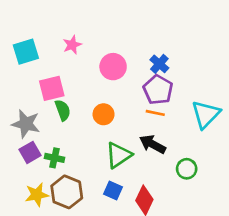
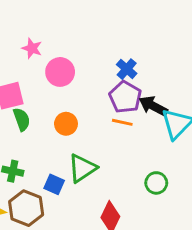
pink star: (72, 45) -> (32, 48), turned -30
pink circle: (113, 67) -> (60, 72), moved
black arrow: (153, 144) -> (153, 106), moved
blue square: (113, 191) -> (54, 184), moved

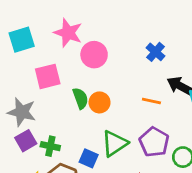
pink star: (32, 48) -> (68, 33), size x1.5
purple pentagon: (125, 97) -> (154, 142), moved
green semicircle: (22, 119) -> (80, 98), moved

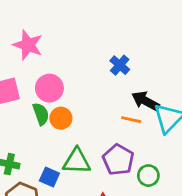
pink circle: (94, 55) -> (49, 88), moved
orange line: (151, 101) -> (131, 120), moved
green triangle: (115, 143) -> (77, 161), turned 36

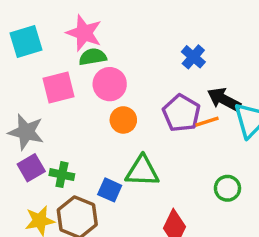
green semicircle: (41, 114) -> (93, 57), moved, turned -80
orange line: (131, 120) -> (207, 122), turned -30
purple pentagon: (118, 160) -> (181, 113), moved

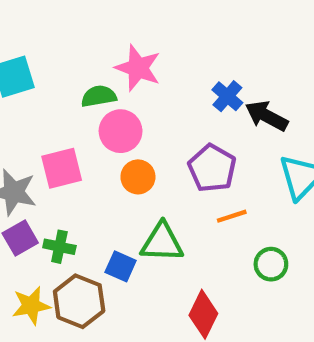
pink star: (84, 33) -> (138, 68), moved
pink square: (58, 88) -> (62, 168), moved
black arrow: (224, 99) -> (267, 116), moved
orange line: (207, 122) -> (232, 216), moved

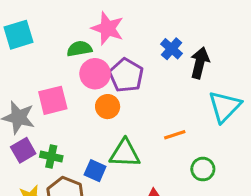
black arrow: (267, 116) -> (200, 63), turned 76
purple pentagon: (212, 168) -> (126, 75), moved

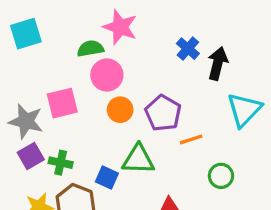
purple pentagon: (126, 75) -> (163, 113), moved

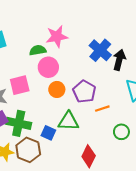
pink star: (120, 27) -> (57, 37), turned -30
blue cross: (188, 49) -> (100, 50), size x1.5
green cross: (61, 163) -> (19, 123), size x1.6

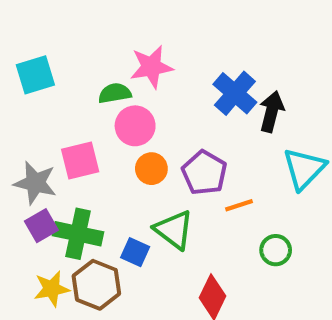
green triangle: (68, 121) -> (174, 230), turned 35

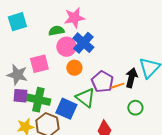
blue cross: (235, 93) -> (83, 43), moved
black arrow: (272, 112) -> (131, 78), moved
purple pentagon: (204, 173) -> (102, 82), moved
purple square: (41, 226) -> (20, 96), turned 35
blue square: (135, 252) -> (66, 109), size x1.5

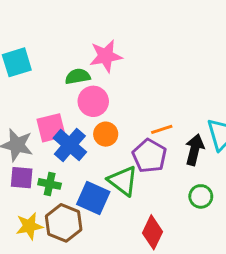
blue cross: (83, 43) -> (70, 145), moved
orange line: (117, 86) -> (162, 129), moved
green cross: (38, 100) -> (50, 184), size x0.6

